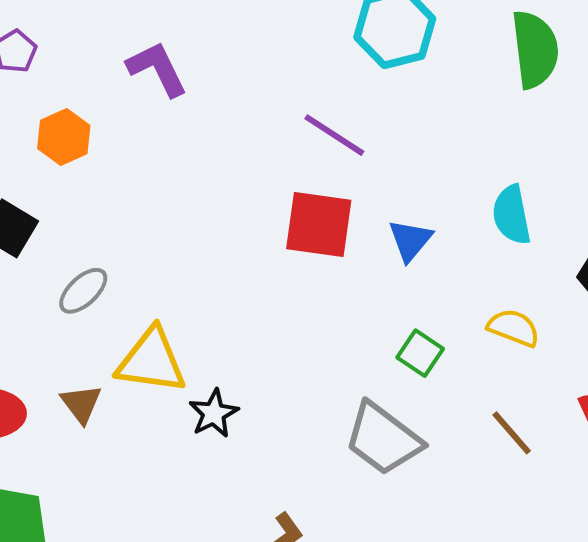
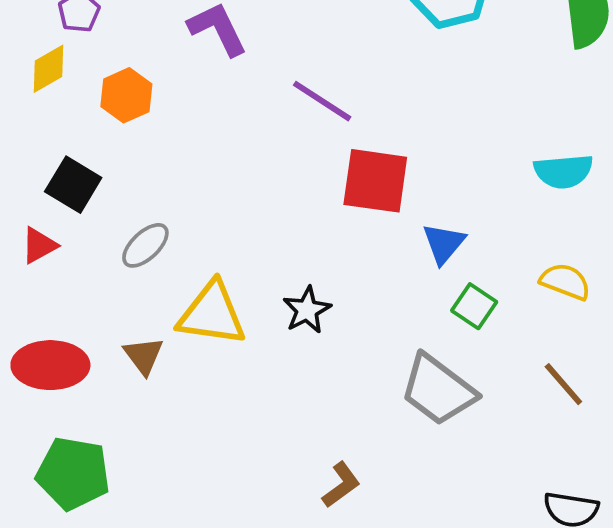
purple line: (334, 135) -> (322, 101), moved
cyan semicircle: (512, 215) -> (563, 171), turned -84
blue triangle: (410, 240) -> (444, 244), moved
black star: (214, 413) -> (307, 310), moved

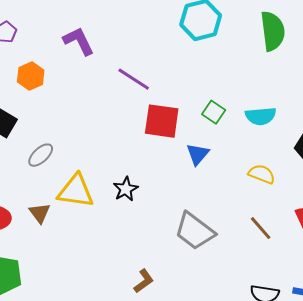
green square: (474, 306) -> (214, 112), moved

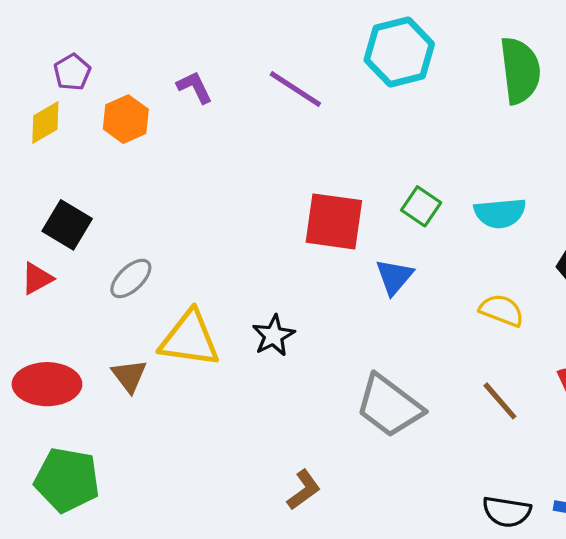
purple L-shape: (79, 41) -> (195, 87), size x0.7
orange hexagon: (31, 76) -> (126, 119), moved
purple line: (134, 79) -> (295, 89), moved

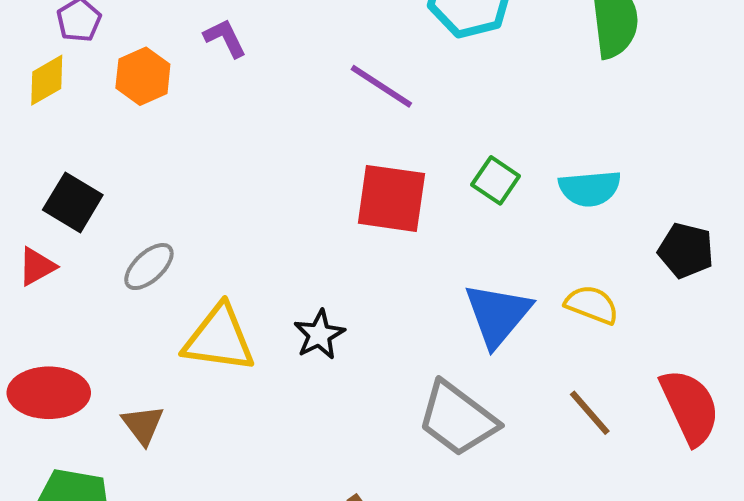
purple line: (295, 89) -> (381, 86), moved
blue triangle: (394, 277) -> (498, 315), moved, size x1.5
brown triangle: (129, 376) -> (143, 425), moved

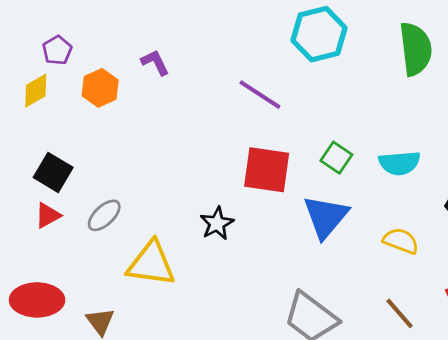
red triangle: (37, 267) -> (48, 215), moved
blue triangle: (498, 315) -> (326, 217), moved
black star: (319, 335) -> (217, 223), moved

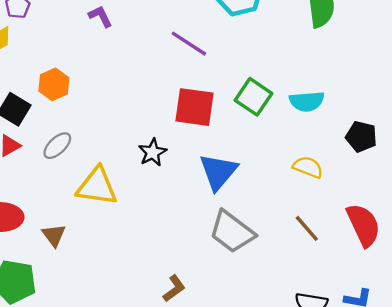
orange hexagon: (100, 88) -> (54, 84), moved
green square: (336, 158) -> (253, 97), size x1.4
blue triangle: (326, 217) -> (218, 172), moved

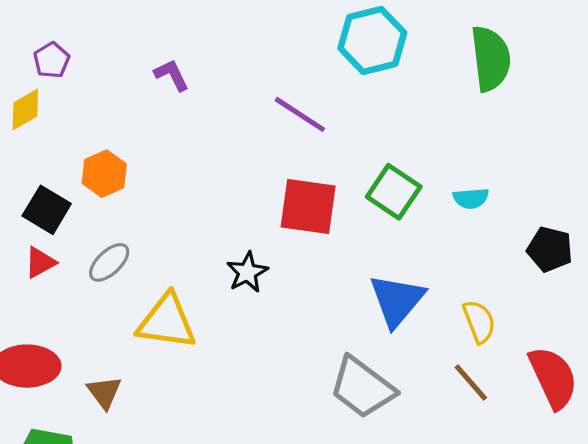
cyan semicircle: (307, 101) -> (471, 198), size x0.7
yellow semicircle: (308, 167) -> (479, 322), moved, turned 48
blue triangle: (218, 172) -> (397, 300), moved

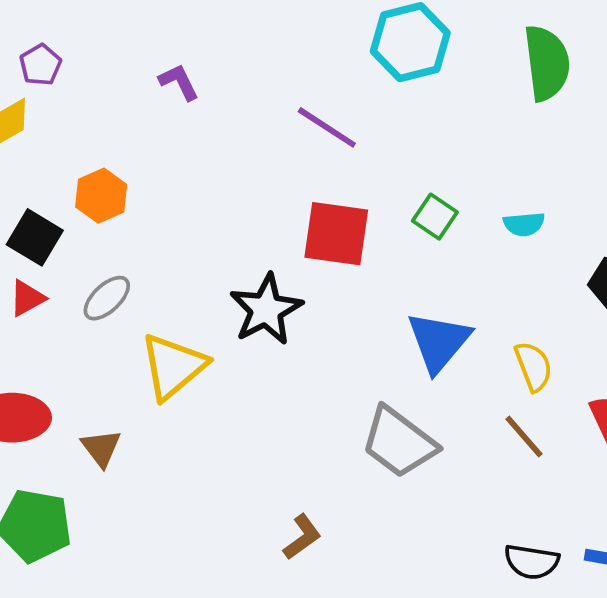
green square: (394, 192) -> (435, 217), size x0.7
black star: (247, 272) -> (266, 309), size x1.5
yellow triangle: (167, 322) -> (173, 366), turned -48

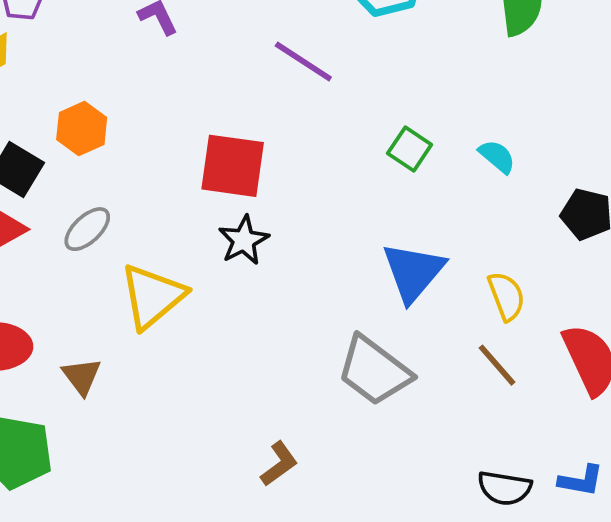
cyan semicircle: (524, 224) -> (497, 156), turned -135
red square: (336, 234) -> (233, 166), moved
black star: (266, 309) -> (244, 240), size x0.7

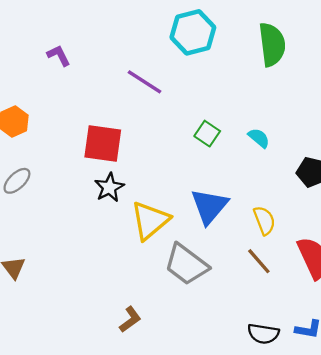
yellow triangle: (152, 296) -> (150, 220), moved

